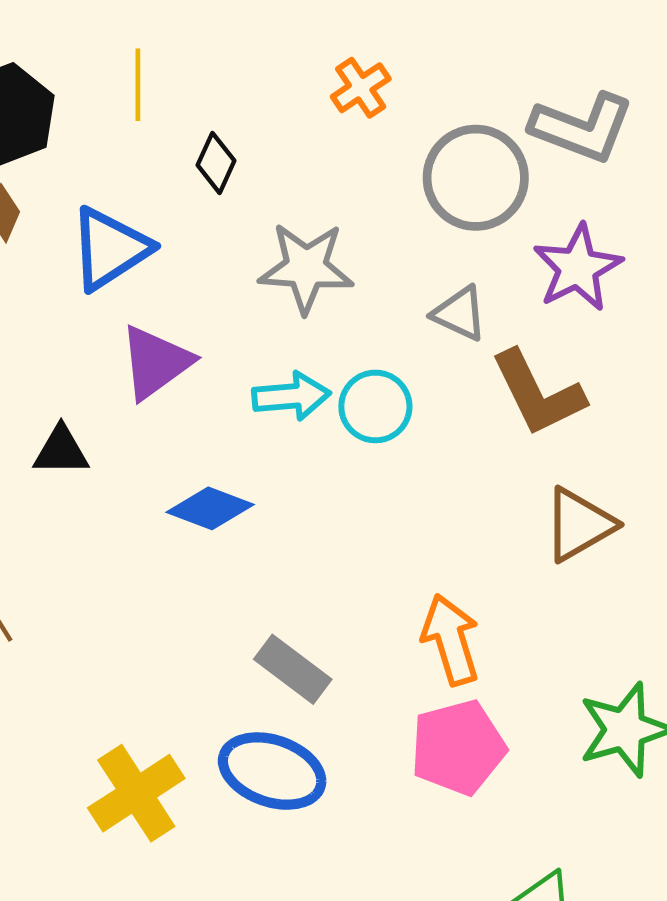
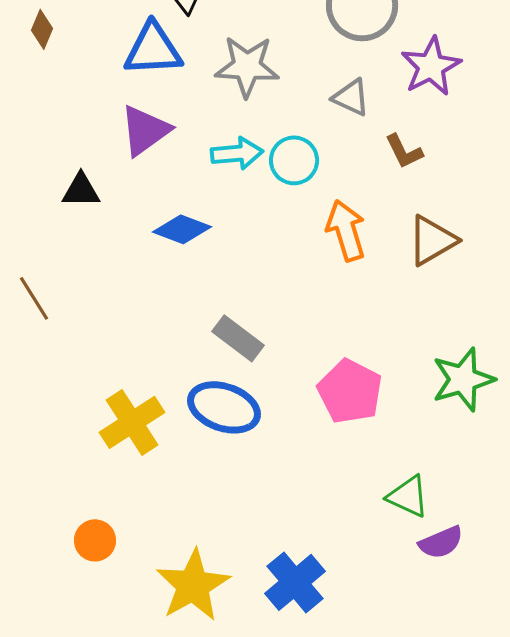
blue triangle: (110, 249) -> (153, 49), moved, turned 30
brown L-shape: (538, 393) -> (404, 151), size x0.6
orange arrow: (451, 640) -> (346, 230), moved
pink pentagon: (458, 747) -> (350, 391), turned -30

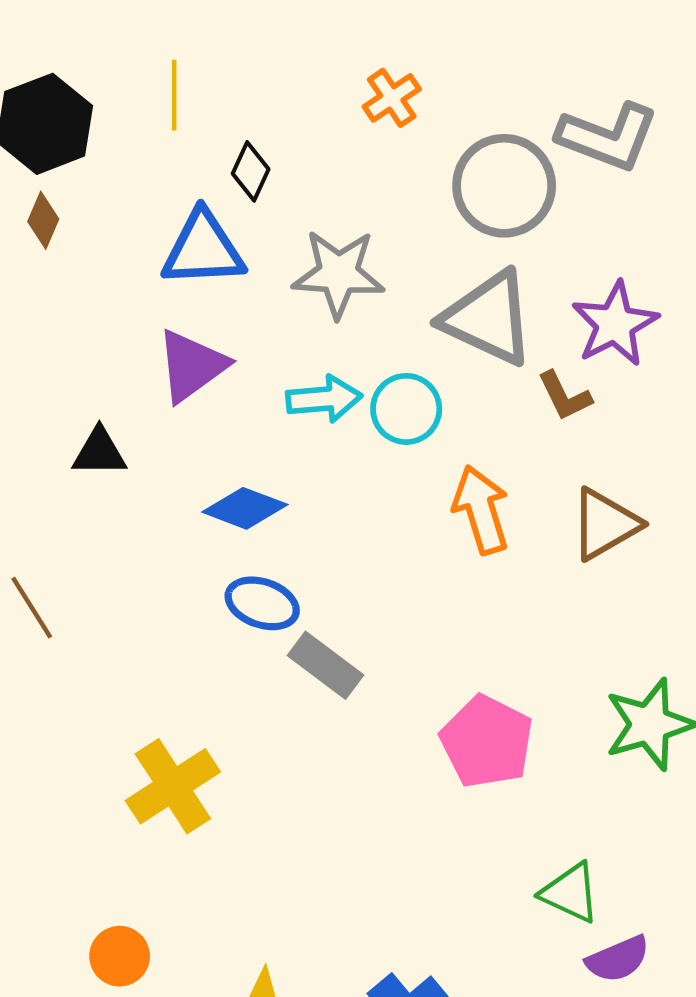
purple star: (431, 66) -> (615, 324), moved
gray triangle: (351, 97) -> (488, 318), size x1.8
blue ellipse: (224, 407) -> (262, 603), moved, size x0.7

